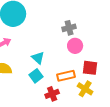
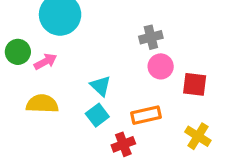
red square: (90, 68) -> (195, 84), moved
yellow cross: (85, 89) -> (198, 136), moved

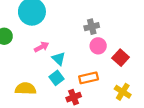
pink arrow: (45, 62) -> (42, 47), moved
red square: (195, 84) -> (121, 58), turned 35
yellow semicircle: (42, 104) -> (26, 89), moved

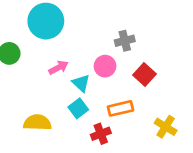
pink circle: (98, 46) -> (105, 66), moved
red square: (121, 58) -> (144, 75), moved

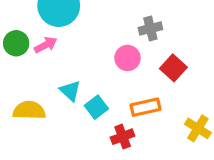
pink arrow: (59, 68) -> (46, 45), moved
cyan triangle: (81, 83) -> (70, 91), moved
yellow semicircle: (37, 122) -> (29, 110), moved

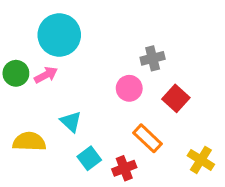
cyan square: (96, 107) -> (89, 158), moved
orange rectangle: (145, 107) -> (148, 138), turned 56

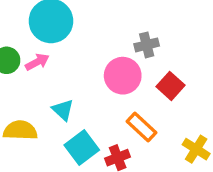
pink circle: (129, 88) -> (123, 76), size x1.4
cyan square: (89, 158) -> (82, 147), size x1.4

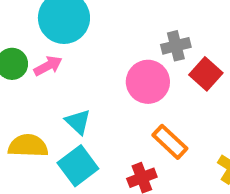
red square: (171, 86) -> (206, 74), moved
cyan square: (82, 147) -> (78, 166), moved

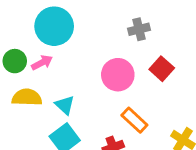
gray cross: (176, 46) -> (139, 29), moved
yellow semicircle: (28, 146) -> (27, 97), moved

